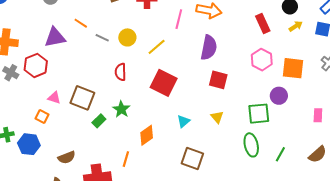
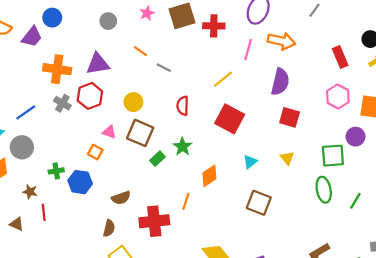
purple triangle: (55, 37) -> (98, 64), moved
yellow circle: (127, 37) -> (133, 102), moved

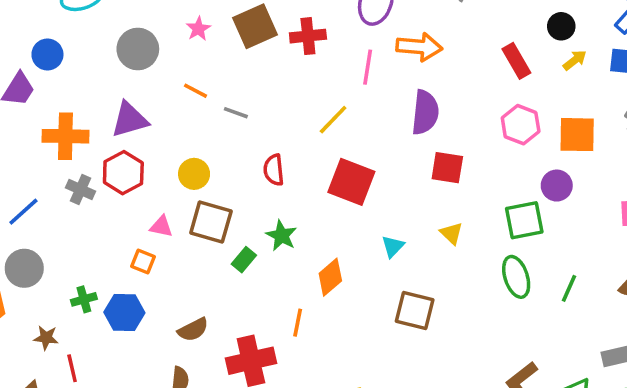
gray circle: (108, 21) -> (138, 49), size x1.5

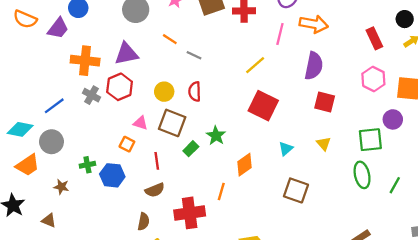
red semicircle: (274, 170) -> (195, 91), moved
red line: (72, 368) -> (157, 161), moved

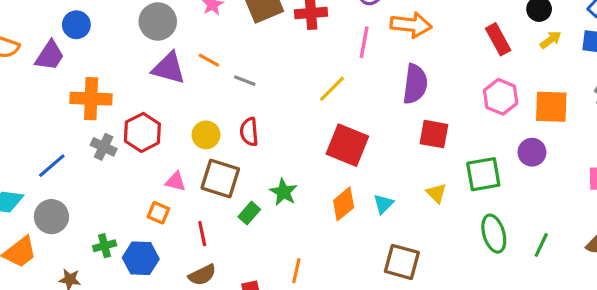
purple triangle: (126, 54) -> (169, 68), moved, turned 30
green square: (370, 140) -> (483, 174), moved
orange diamond: (244, 165) -> (344, 204), moved

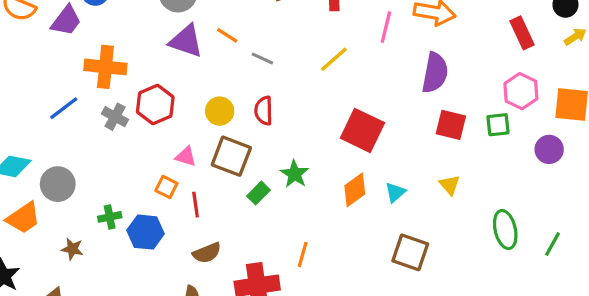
yellow line: (332, 89) -> (334, 59), moved
blue line: (52, 166) -> (64, 108), moved
green square: (483, 174) -> (498, 125), moved, size x0.7
red line: (202, 234) -> (196, 205), moved

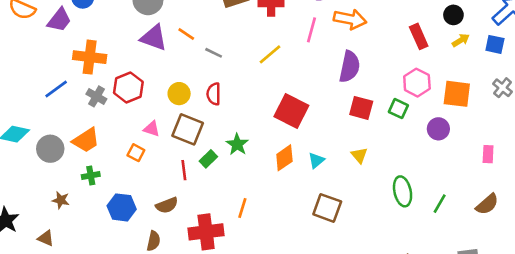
green square: (498, 125) -> (398, 109), turned 30
red line: (196, 205) -> (184, 170), moved
orange trapezoid: (23, 218) -> (86, 140), moved
blue hexagon: (146, 232) -> (122, 207), moved

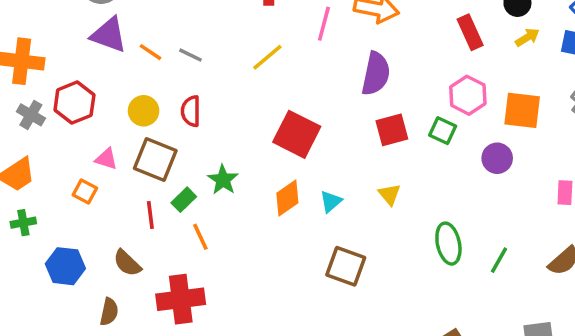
orange line: (186, 34) -> (151, 52), moved
red square: (361, 108) -> (392, 130), turned -30
brown semicircle: (167, 205) -> (127, 263), turned 65
orange line: (242, 208) -> (200, 237), moved, turned -42

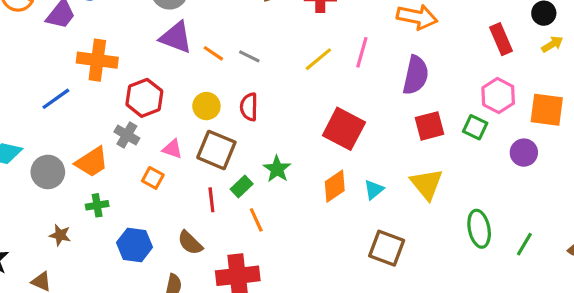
pink line: (324, 24) -> (362, 52), moved
gray cross: (31, 115) -> (127, 135), moved
yellow triangle: (389, 194) -> (427, 184), size x1.6

